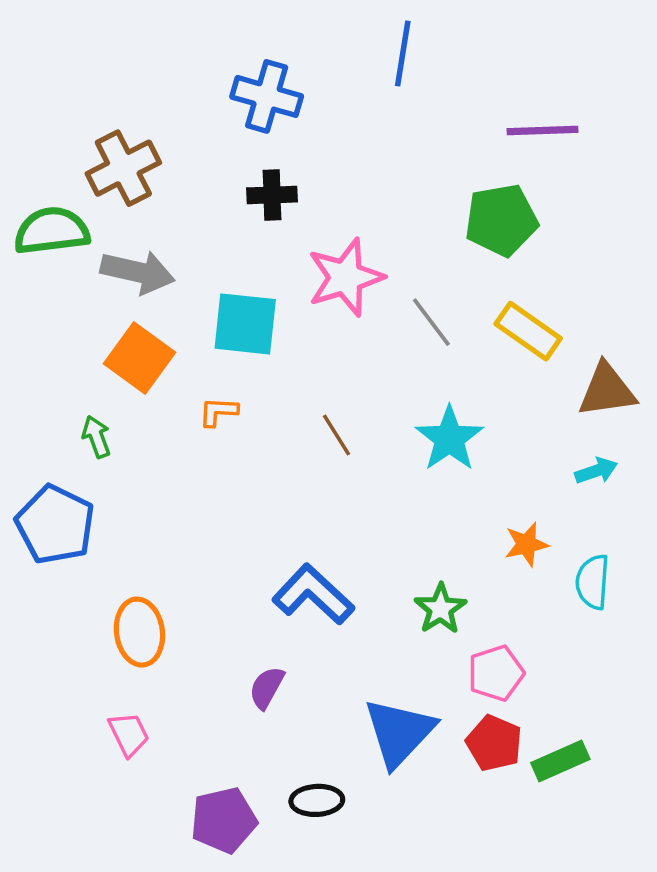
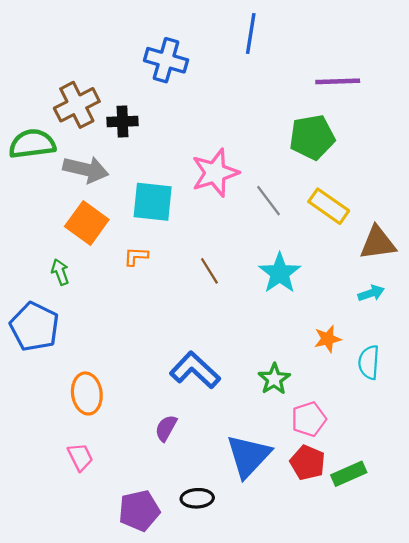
black cross: (272, 195) -> (123, 122), moved

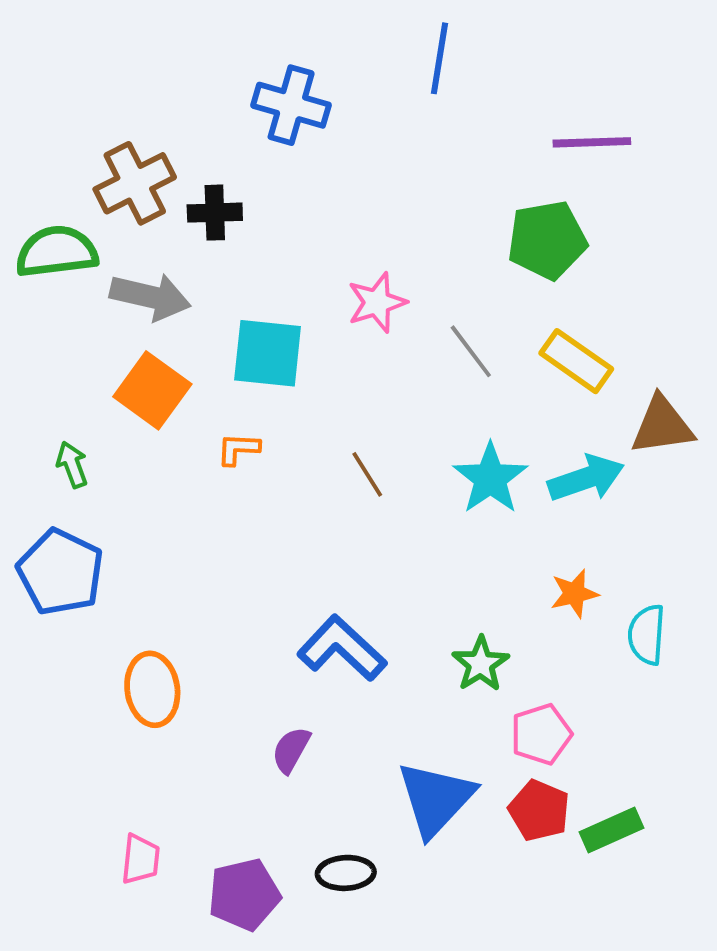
pink star: (215, 173) -> (377, 302), size x0.7
green arrow: (60, 272) -> (72, 465), moved
cyan arrow: (371, 293) -> (586, 478), moved, size x1.6
pink trapezoid: (80, 457) -> (141, 859), moved, turned 32

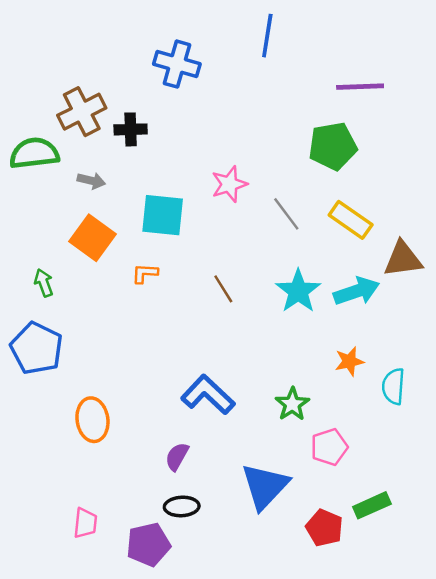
gray arrow: (150, 297) -> (91, 181), size x0.6
red pentagon: (539, 810) -> (324, 528), moved
black ellipse: (346, 873) -> (182, 506), moved

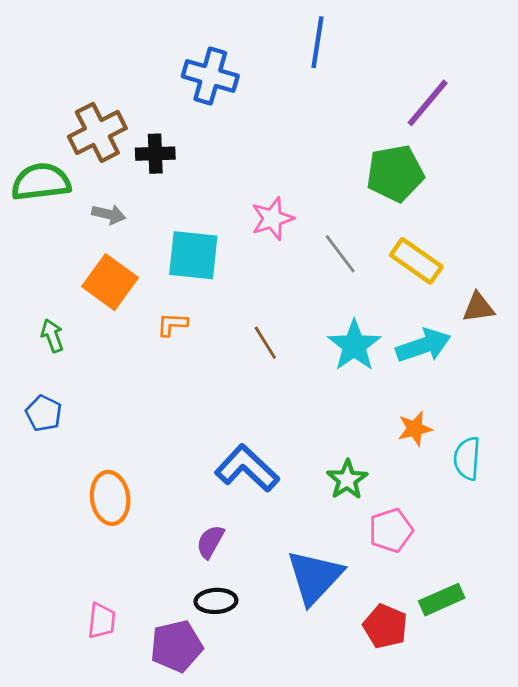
purple line: (360, 87) -> (428, 103), turned -48
brown triangle: (403, 259) -> (478, 307), size x0.7
blue pentagon: (37, 348) -> (44, 413), size x0.6

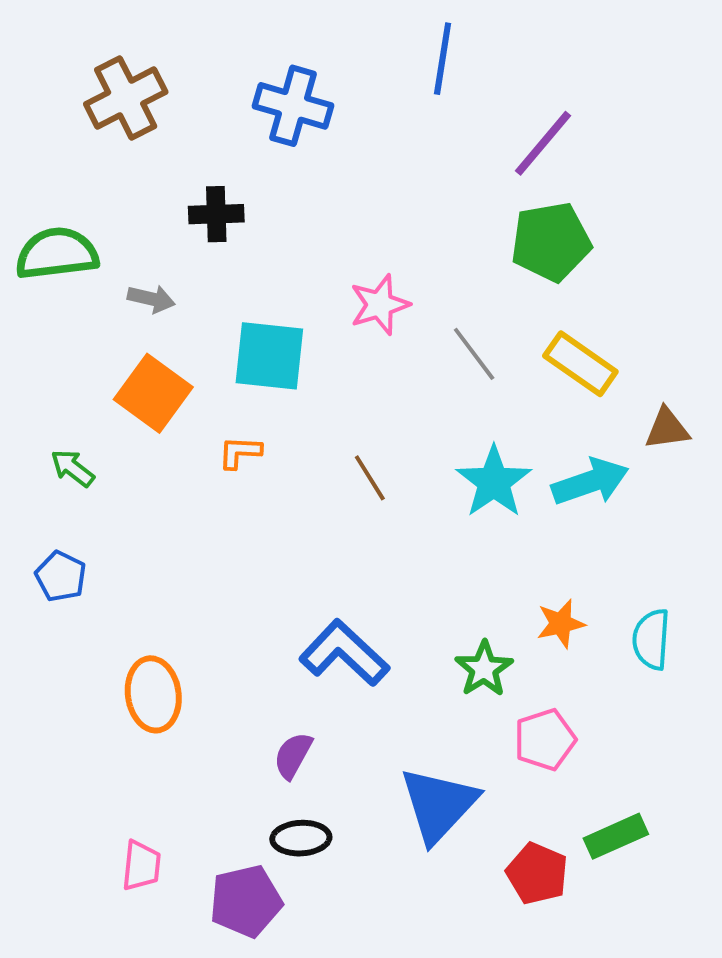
purple line: (428, 103) -> (543, 143), moved
brown cross: (97, 132) -> (126, 98), moved
green arrow: (52, 336) -> (73, 468), turned -32
orange star: (415, 429) -> (561, 624), moved

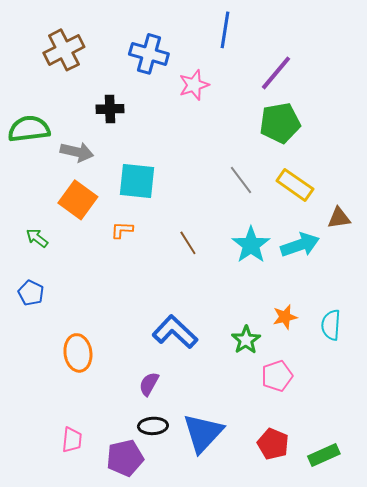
gray arrow: (151, 299) -> (77, 152), size x1.4
pink star: (380, 305) -> (194, 85), moved
blue triangle: (439, 805) -> (203, 433), moved
green rectangle: (616, 836) -> (324, 455), moved

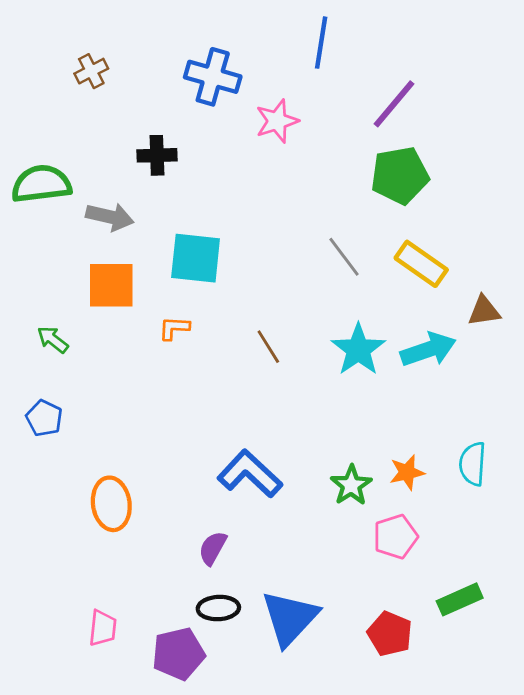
brown cross: (64, 50) -> (91, 71), size x0.6
orange square: (78, 200) -> (111, 285), turned -36
orange star: (285, 317) -> (407, 472), moved
green rectangle: (324, 455) -> (460, 599), moved

